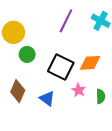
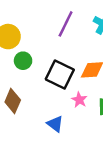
blue triangle: (47, 99) -> (55, 124), moved

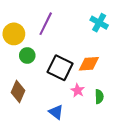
purple line: (66, 24) -> (46, 24), moved

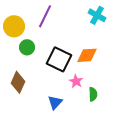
green semicircle: (99, 97) -> (93, 94), moved
blue triangle: (56, 112) -> (55, 102), turned 35

